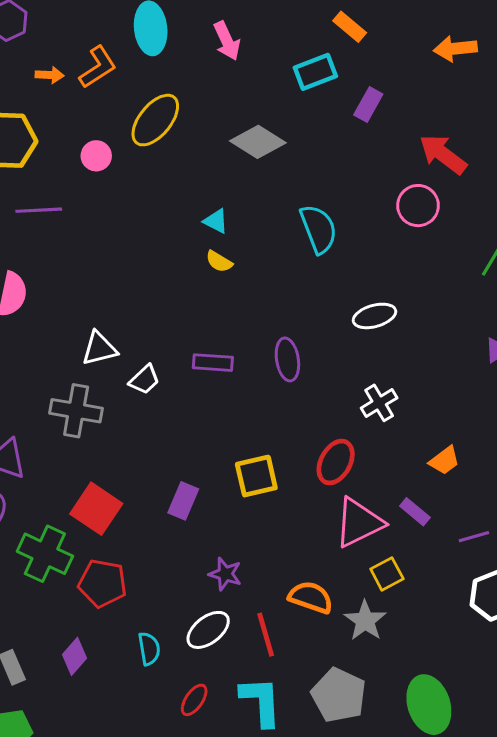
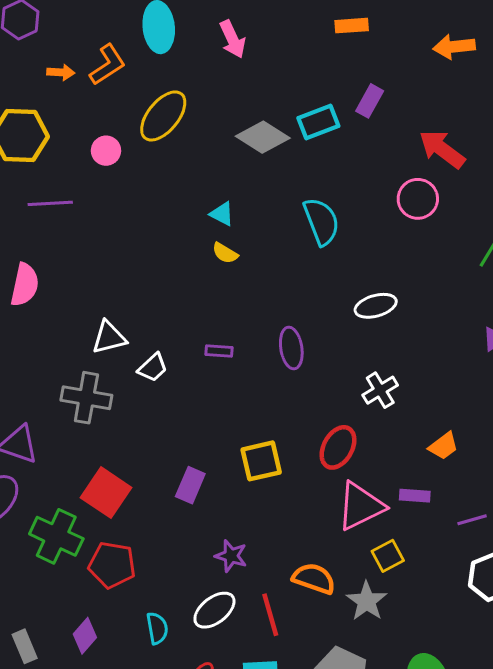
orange rectangle: (350, 27) -> (352, 26), turned -44
cyan rectangle: (315, 72) -> (318, 122), moved
purple rectangle: (213, 363) -> (219, 351), size x0.7
purple rectangle: (415, 512) -> (415, 496), turned -36

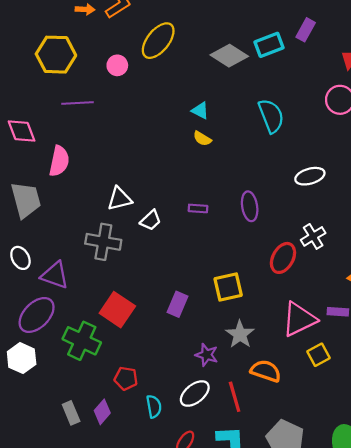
red ellipse: (338, 447) -> (283, 258), moved
red pentagon: (112, 565) -> (126, 378), moved, size x0.7
gray star: (367, 601) -> (240, 334), moved
gray rectangle: (25, 646) -> (71, 413), moved

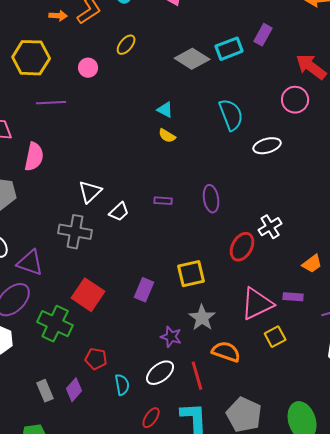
yellow ellipse: (158, 41) -> (126, 45), size x0.6
white ellipse: (310, 176) -> (267, 146), moved
white triangle: (119, 199) -> (90, 192), turned -30

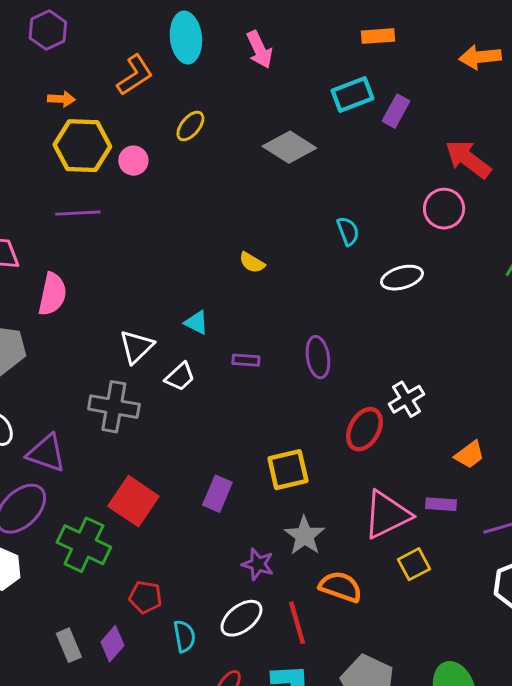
orange arrow: (58, 16) -> (61, 99), moved
cyan rectangle: (229, 49) -> (352, 95), moved
yellow hexagon: (31, 58) -> (82, 146), moved
cyan triangle: (165, 110) -> (196, 323), moved
cyan semicircle: (231, 115) -> (348, 231), size x0.6

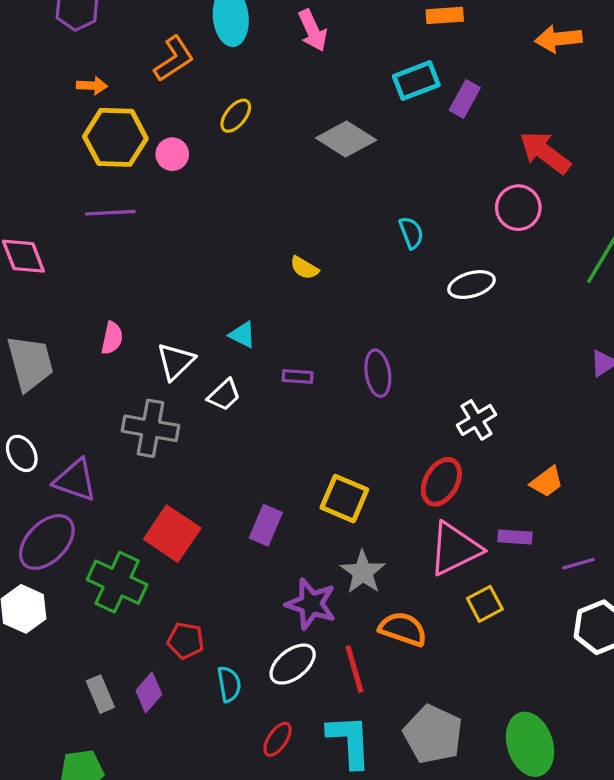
pink semicircle: (52, 294) -> (112, 338), moved, size x0.7
red ellipse: (364, 429) -> (441, 482), moved
yellow square: (288, 470) -> (344, 499), turned 36
purple star: (258, 564) -> (311, 604), size x1.4

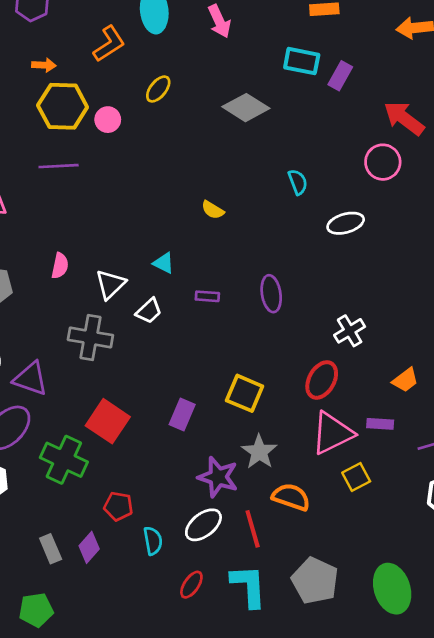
cyan rectangle: (416, 81) -> (302, 61), turned 32

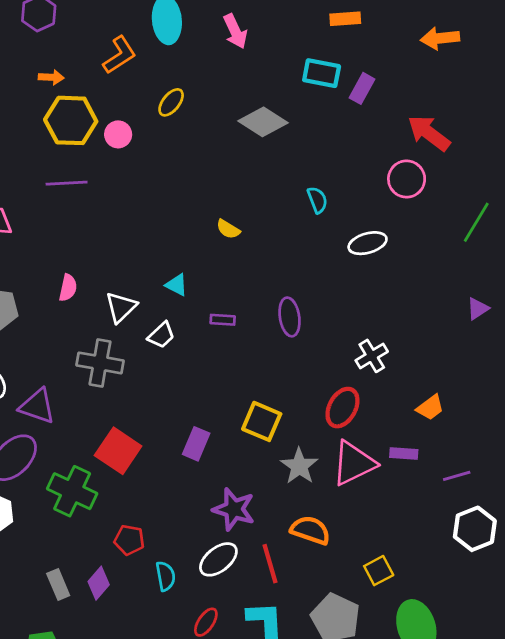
gray star: (259, 452) -> (299, 466), moved
yellow square: (356, 477) -> (379, 571), moved

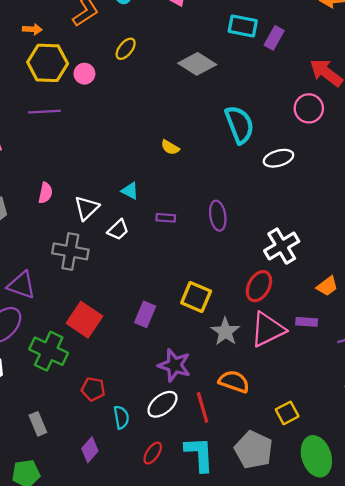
cyan semicircle: (317, 200) -> (239, 125), size x1.8
white cross: (372, 356) -> (282, 246), size x1.4
purple diamond: (99, 583) -> (90, 450), moved

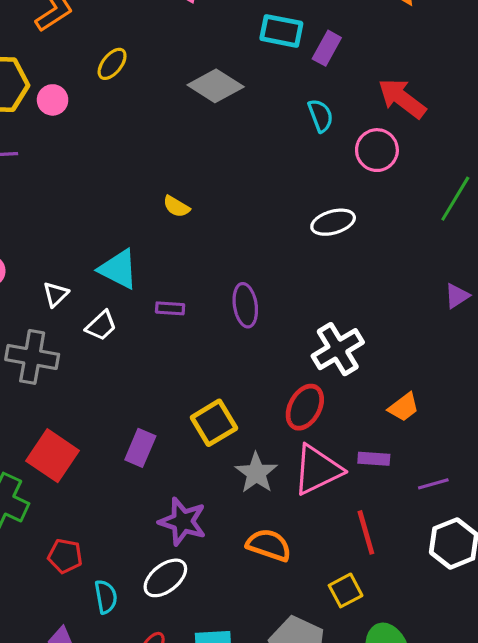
cyan semicircle: (239, 125) -> (321, 116), moved, size x0.6
cyan triangle: (130, 191) -> (118, 269), size x1.6
white triangle: (87, 208) -> (56, 294), size x0.7
yellow square: (196, 297) -> (214, 423), turned 36
red line: (203, 408) -> (366, 532), moved

